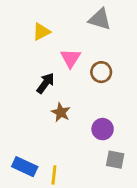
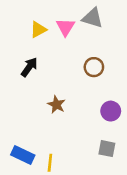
pink triangle: (71, 58) -> (65, 27), moved
black arrow: (46, 83) -> (29, 67), moved
purple circle: (103, 129) -> (111, 111), moved

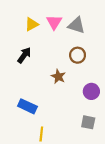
gray triangle: (93, 18) -> (76, 25), moved
brown star: (56, 105) -> (58, 76), moved
blue rectangle: (23, 155) -> (27, 106), moved

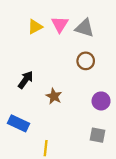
black arrow: (24, 55) -> (26, 80), moved
brown star: (58, 76) -> (54, 96), moved
blue rectangle: (27, 106) -> (19, 123), moved

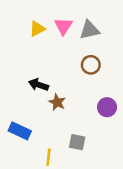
gray triangle: (85, 28) -> (90, 30), turned -30
black arrow: (26, 80) -> (38, 85), moved, turned -108
gray square: (97, 135) -> (77, 142), moved

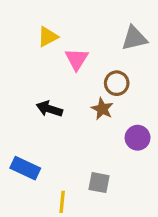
pink triangle: (63, 26) -> (77, 59), moved
gray triangle: (90, 30) -> (134, 38), moved
brown star: (57, 102) -> (102, 109), moved

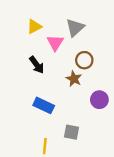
gray triangle: (134, 38) -> (75, 28), moved, turned -30
black arrow: (49, 109) -> (37, 65), moved, turned -144
blue rectangle: (25, 168) -> (44, 105), moved

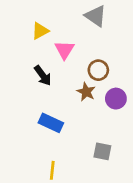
gray triangle: (75, 28) -> (96, 16), moved, turned -42
purple circle: (99, 100) -> (116, 99), moved
gray square: (72, 132) -> (102, 151), moved

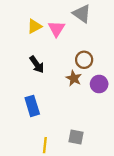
pink triangle: (64, 50) -> (56, 29), moved
blue rectangle: (51, 123) -> (32, 106), moved, turned 48
gray square: (102, 151) -> (76, 137), moved

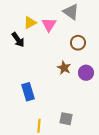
brown circle: (84, 60) -> (78, 43), moved
black arrow: (37, 64) -> (18, 40), moved

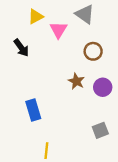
yellow triangle: (30, 23) -> (36, 17), moved
gray square: (66, 119) -> (100, 130), moved, turned -32

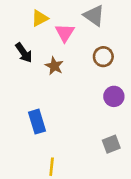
brown star: (76, 81) -> (54, 66), moved

